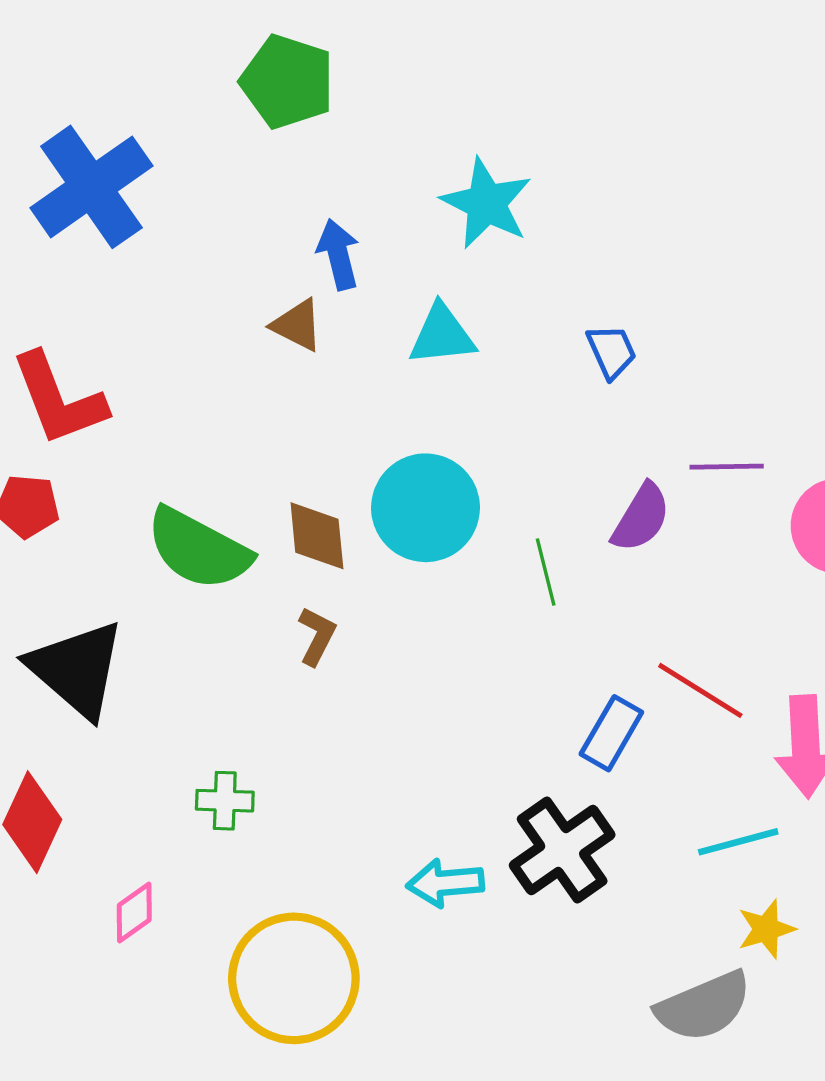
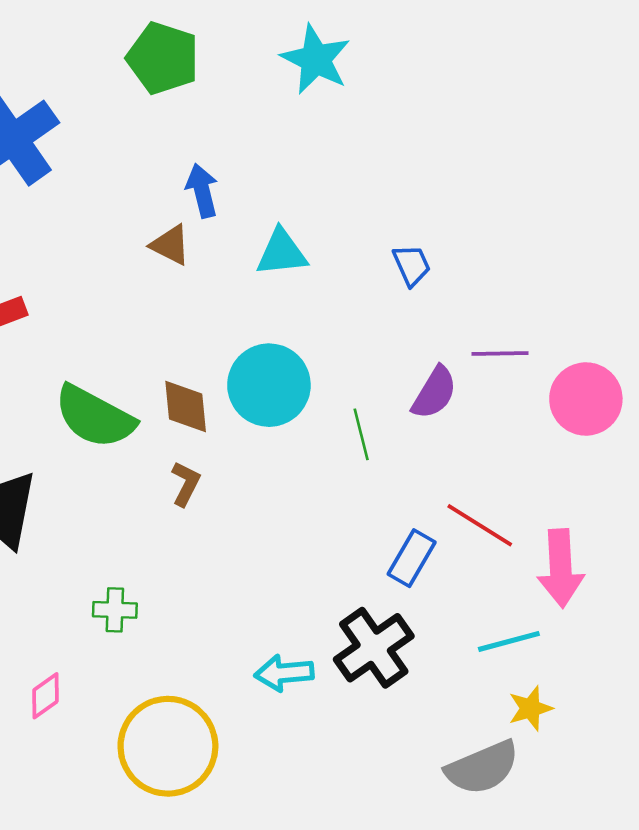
cyan star: (486, 203) -> (316, 59), moved

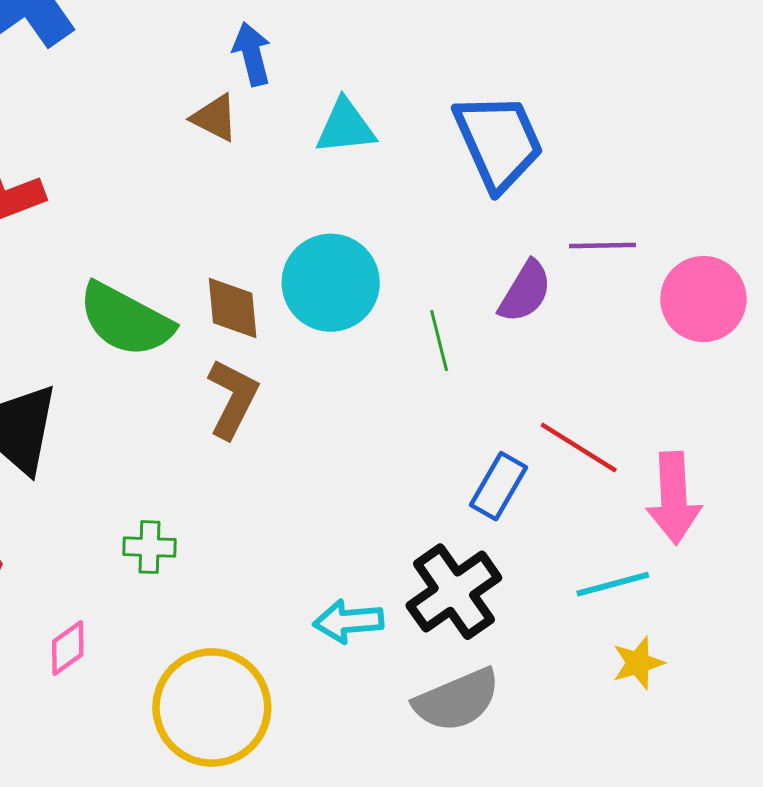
blue trapezoid: (412, 265) -> (498, 142), size x2.0
brown L-shape: (186, 484) -> (233, 399), size x1.5
gray semicircle: (482, 768) -> (457, 700), moved

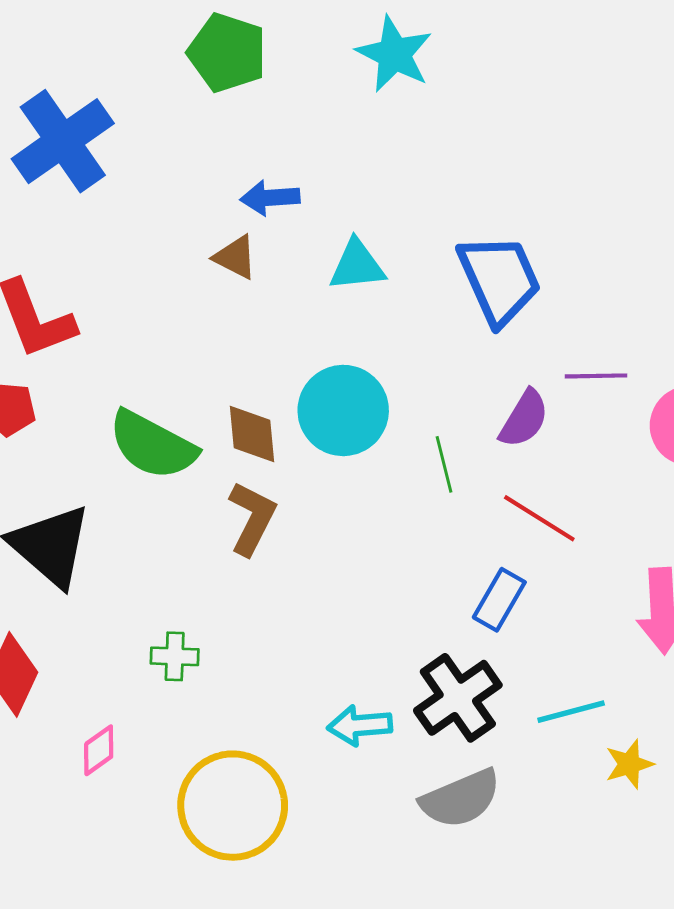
blue arrow: (252, 54) -> (270, 198), turned -80
red line: (579, 448) -> (539, 518), moved
cyan line: (613, 584) -> (571, 712), moved

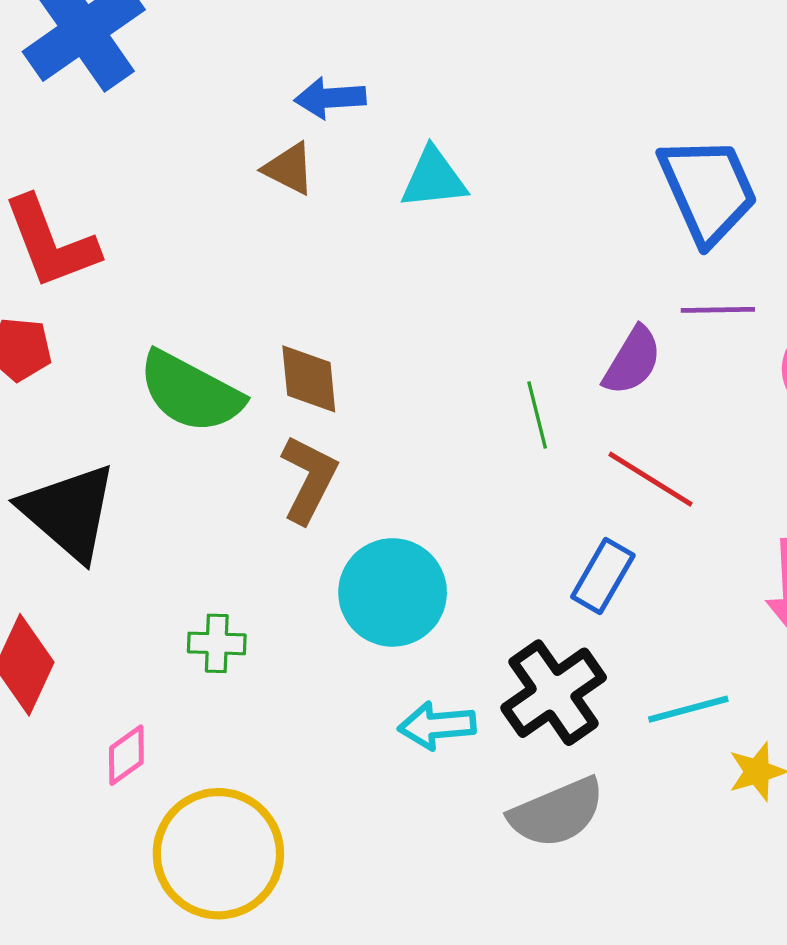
blue trapezoid: (499, 279) -> (708, 190), moved
cyan circle: (343, 410) -> (393, 592), moved
yellow circle: (233, 806) -> (218, 854), moved

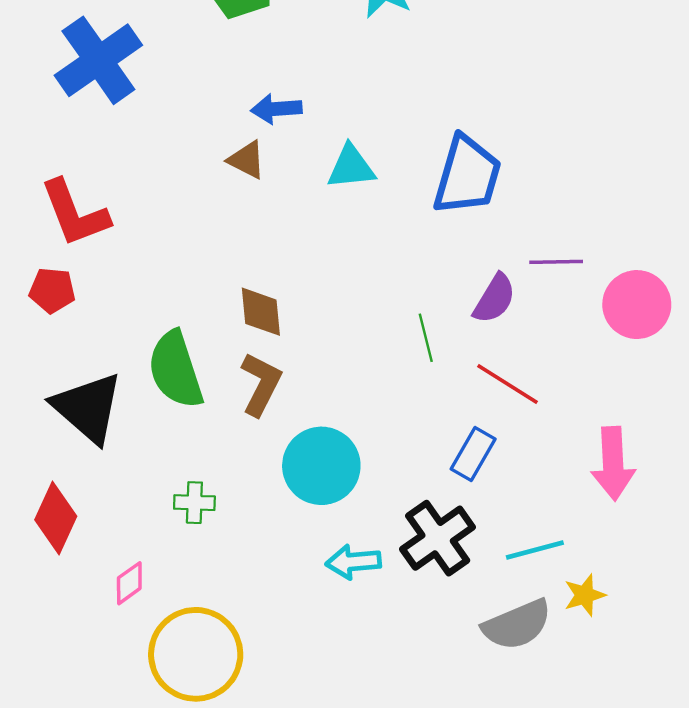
blue trapezoid: (708, 190) -> (467, 175), moved, turned 40
green semicircle: (190, 392) -> (175, 370), moved, turned 44
gray semicircle: (557, 813) -> (517, 625), moved

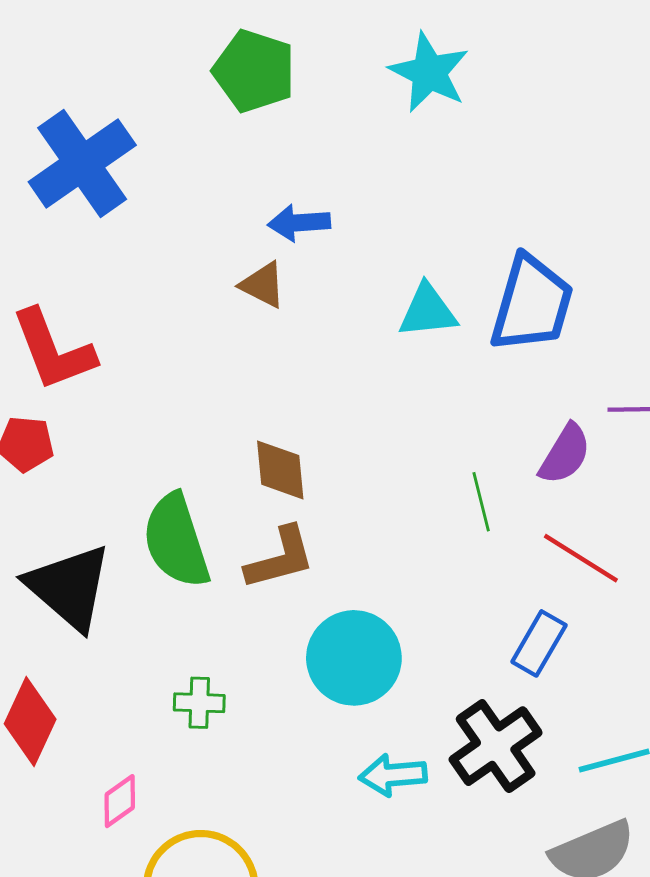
cyan triangle: (351, 167) -> (428, 311), moved
brown L-shape: (261, 384) -> (280, 558), turned 48

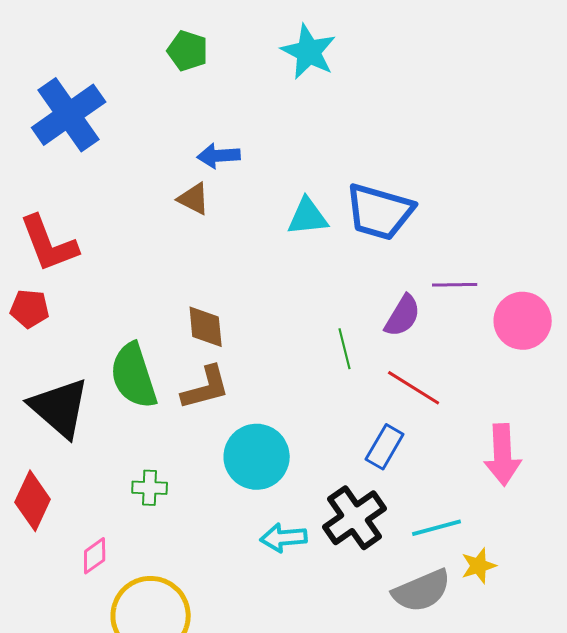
green pentagon: (254, 71) -> (188, 51), size x0.7
blue trapezoid: (532, 304) -> (380, 212), turned 90

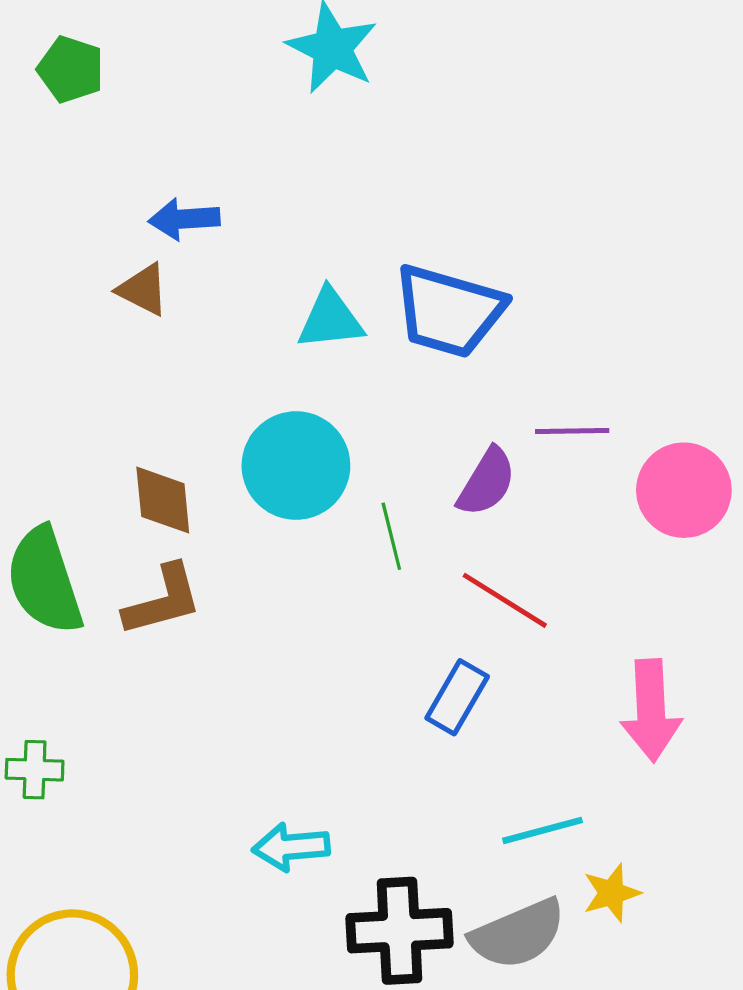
green pentagon: (188, 51) -> (71, 69), moved
cyan circle: (257, 457) -> (296, 466), moved
green cross: (150, 488) -> (35, 770), moved
black cross: (355, 518) -> (399, 931), moved, turned 32

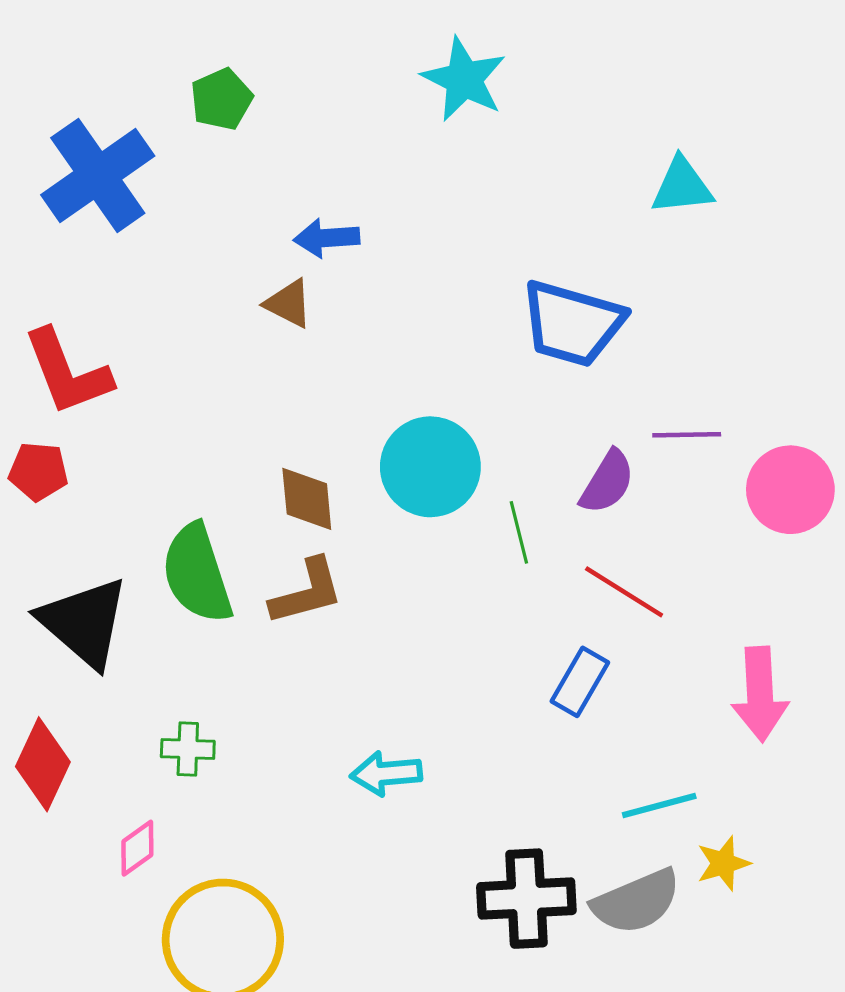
green pentagon: (71, 69) -> (221, 99), turned 30
cyan triangle: (330, 319) -> (682, 186), moved
cyan arrow: (291, 847) -> (386, 773), moved

